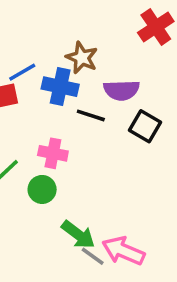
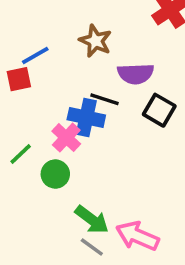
blue cross: (60, 87) -> (86, 117), moved
pink cross: (53, 153) -> (66, 138), turned 32
gray line: (93, 256) -> (92, 247), moved

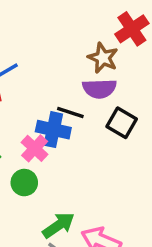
brown star: (95, 41) -> (103, 58), moved
green arrow: (92, 220) -> (58, 225), turned -72

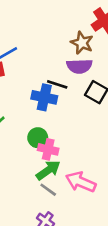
pink cross: (35, 148) -> (48, 149), moved, turned -30
green circle: (24, 183) -> (38, 138), moved

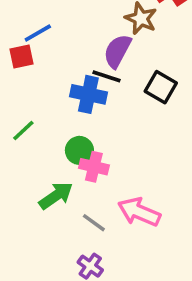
purple semicircle: (79, 66) -> (117, 51), moved, turned 120
green arrow: (48, 170) -> (56, 196), moved

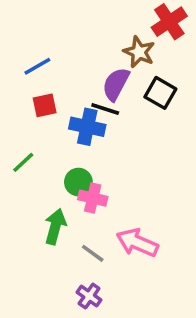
red square: (22, 56) -> (45, 105), moved
black square: (161, 87) -> (160, 93), moved
green arrow: (56, 196) -> (55, 227), turned -40

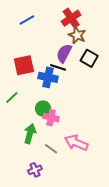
red cross: (169, 22) -> (71, 18), moved
blue line: (37, 66) -> (27, 20), moved
red square: (45, 105) -> (24, 65), size x1.5
purple cross: (89, 296) -> (35, 170), moved, turned 32

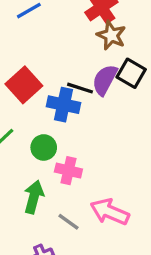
purple semicircle: (64, 53) -> (105, 80), moved
red square: (24, 65) -> (24, 85), turned -30
green circle: (43, 109) -> (44, 147), moved

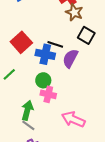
purple semicircle: (105, 80) -> (70, 58), moved
green circle: (44, 147) -> (43, 80), moved
gray line: (68, 222) -> (28, 125), moved

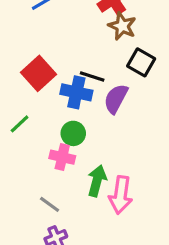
pink cross: (48, 94) -> (62, 157), moved
green arrow: (27, 110) -> (97, 181), moved
pink arrow: (73, 119) -> (121, 195), turned -105

